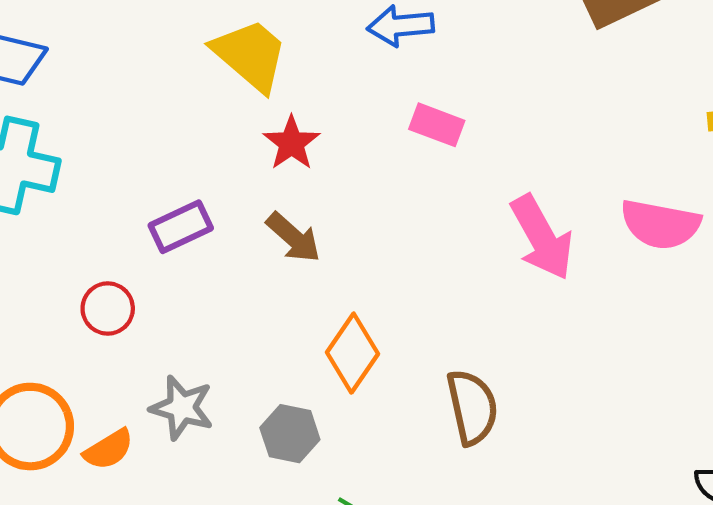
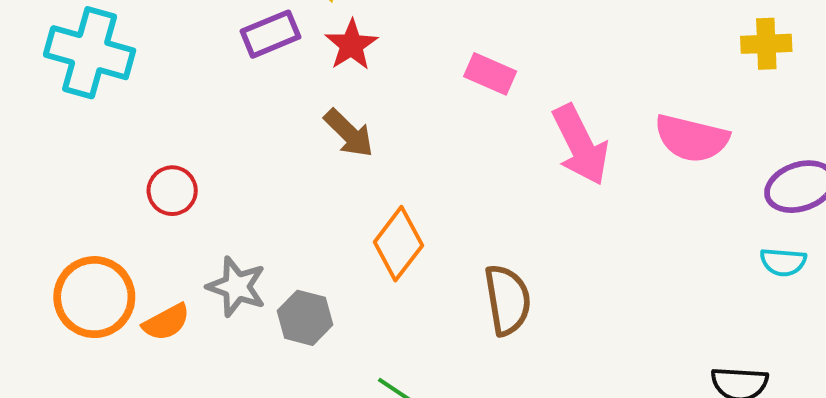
pink rectangle: (437, 125) -> (490, 74), moved
purple rectangle: (181, 227) -> (271, 34), moved
gray hexagon: (290, 434) -> (305, 318), moved

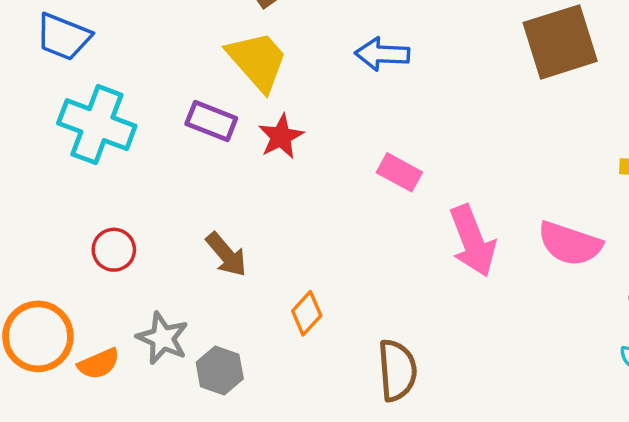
purple rectangle: (271, 34) -> (211, 121), turned 39
cyan cross: (90, 53) -> (97, 125), moved
brown arrow: (349, 133) -> (226, 255), moved
orange diamond: (398, 244) -> (307, 313), size x0.7

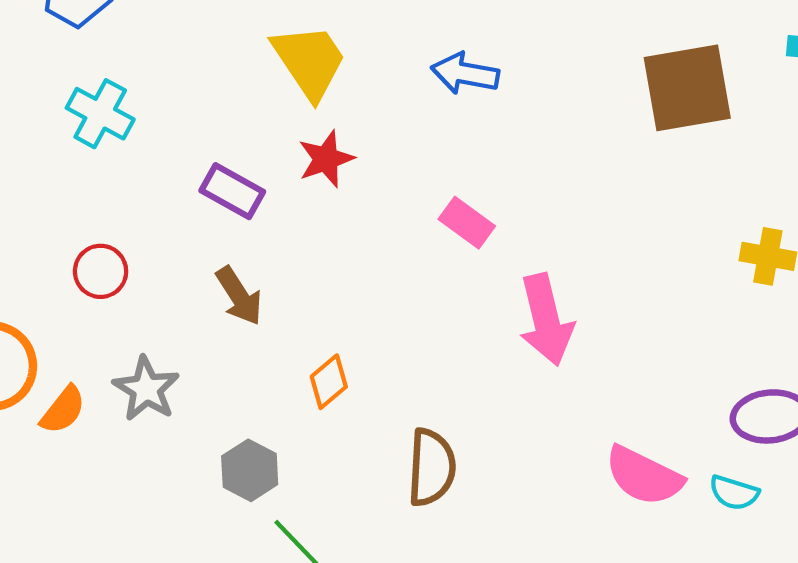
purple rectangle: (211, 121) -> (232, 191), moved
cyan cross: (97, 125) -> (100, 114), size x0.7
pink semicircle: (570, 244) -> (644, 476), moved
orange semicircle: (99, 364) -> (63, 410), turned -36
gray hexagon: (220, 370) -> (250, 470), moved

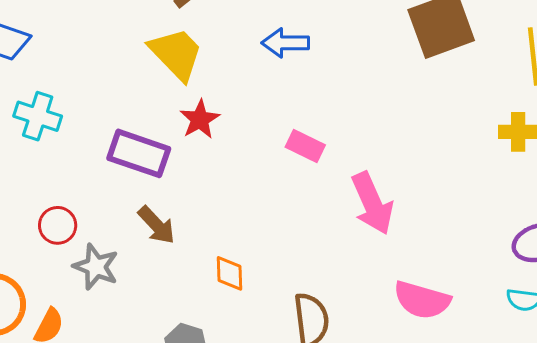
purple rectangle: (232, 191) -> (139, 153), size x1.4
orange diamond: (329, 382) -> (229, 273), turned -42
gray star: (146, 389) -> (96, 267), moved
pink semicircle: (644, 476) -> (422, 300), moved

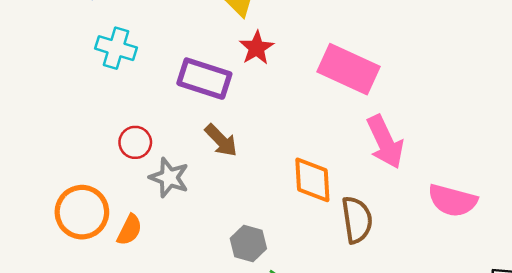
pink rectangle: (305, 146) -> (349, 69), size x1.8
pink arrow: (372, 203) -> (385, 142), moved
orange diamond: (229, 273) -> (312, 180), moved, size x1.5

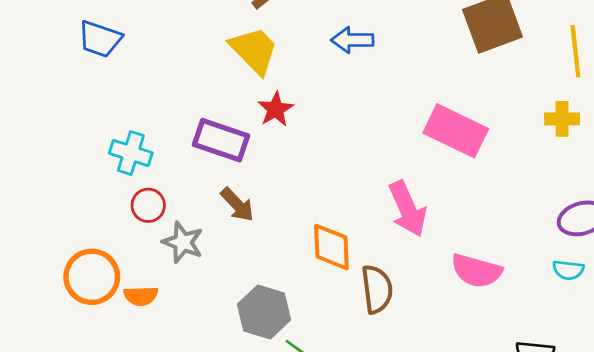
cyan cross: (116, 48) -> (131, 153), moved
pink rectangle: (349, 69) -> (456, 131), moved
orange semicircle: (129, 230) -> (141, 296), turned 60
gray hexagon: (248, 243) -> (264, 312), size x1.4

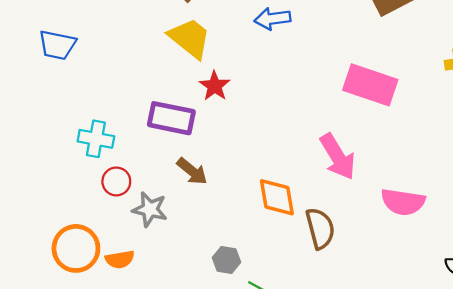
gray hexagon: (264, 312) -> (226, 260), size x0.6

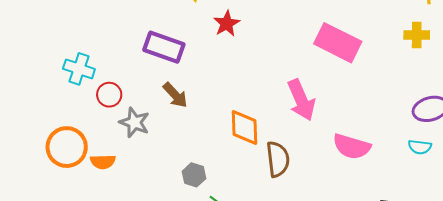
red star: (215, 86) -> (227, 24), moved
cyan cross: (96, 139) -> (79, 69), moved

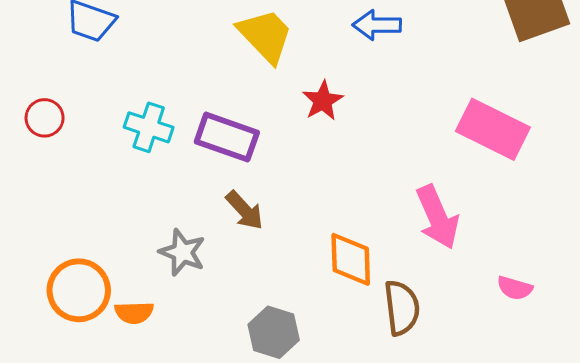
cyan cross: (79, 69) -> (149, 127), moved
red circle: (109, 95) -> (45, 118), moved
pink semicircle: (352, 147) -> (515, 288), size x0.6
gray hexagon: (194, 175) -> (274, 332), size x1.4

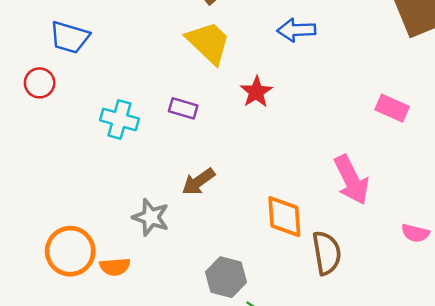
red circle: (45, 118) -> (40, 83), moved
pink rectangle: (493, 129) -> (392, 108), size x0.6
purple rectangle: (227, 137) -> (183, 108), moved, size x0.6
brown arrow: (245, 210) -> (198, 182), turned 100

